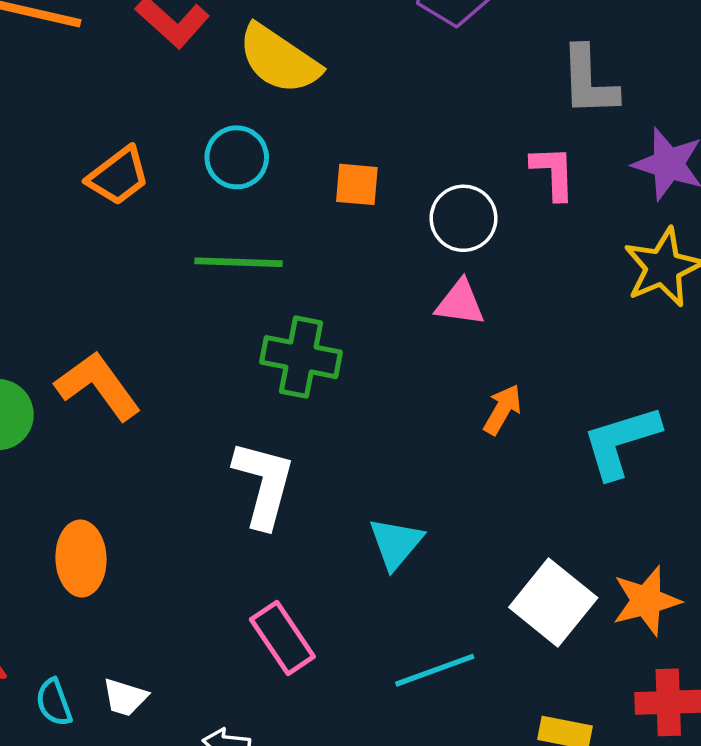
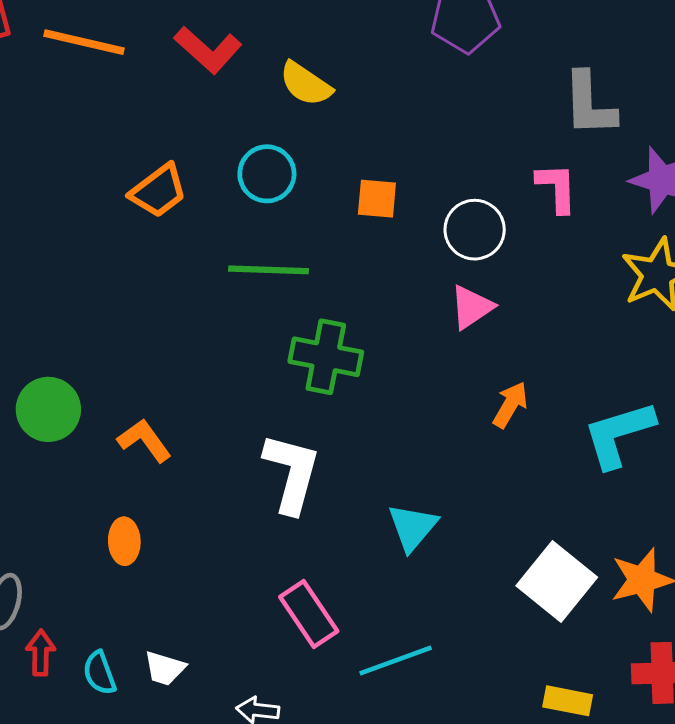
yellow semicircle: (279, 59) -> (306, 84), size x0.7
pink triangle: (460, 303) -> (471, 307), turned -42
orange L-shape: (98, 386) -> (144, 440), moved, size x0.7
orange ellipse: (81, 558) -> (124, 541), size x0.7
cyan line: (435, 670) -> (396, 661), moved

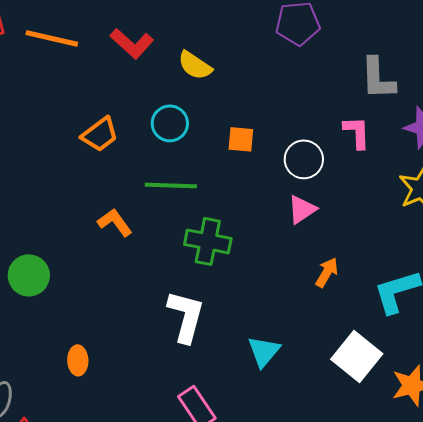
orange L-shape: (144, 440) -> (115, 222), moved
white square: (557, 581) -> (357, 356), moved

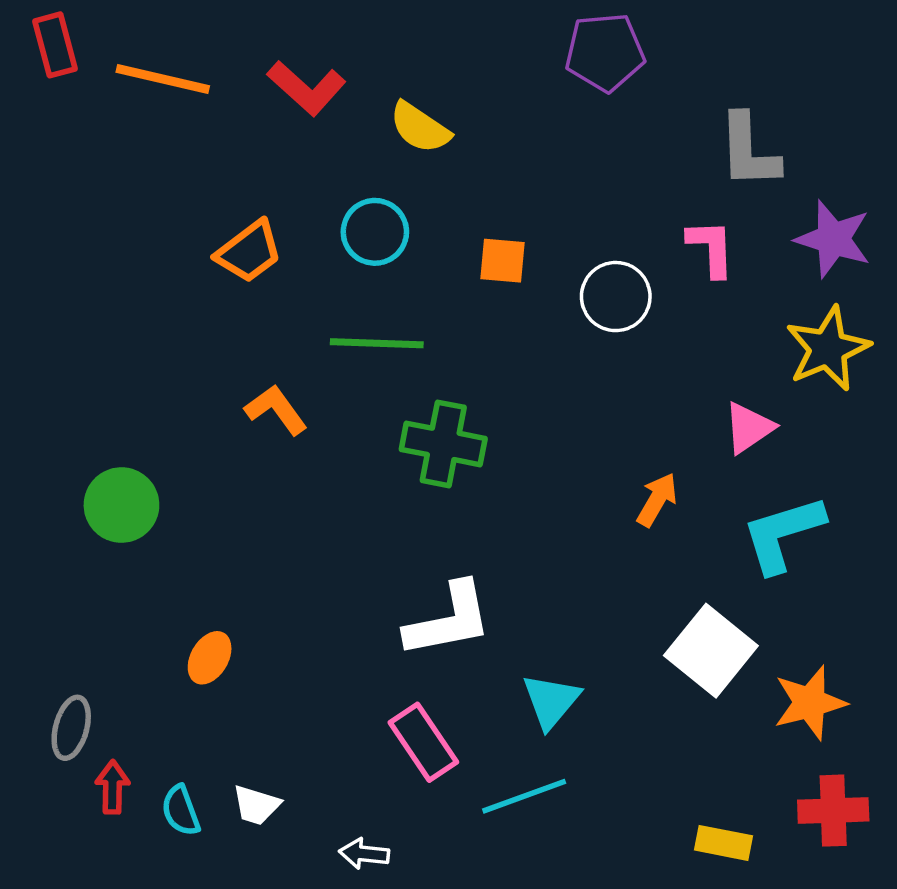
pink triangle: (302, 209) -> (749, 428), moved
white L-shape: (186, 316) -> (449, 620), moved, turned 64
cyan triangle: (264, 351) -> (551, 701), moved
orange ellipse: (78, 360) -> (210, 658), turned 32

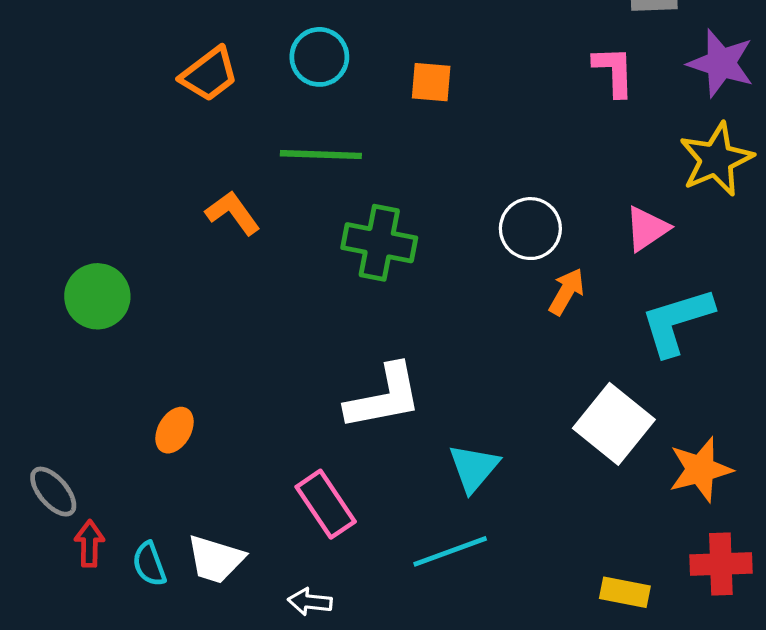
white circle: (616, 297) -> (530, 229), moved
gray ellipse: (71, 728) -> (53, 492), turned -56
pink rectangle: (423, 742) -> (326, 504), moved
white trapezoid: (256, 805) -> (215, 559), size x1.4

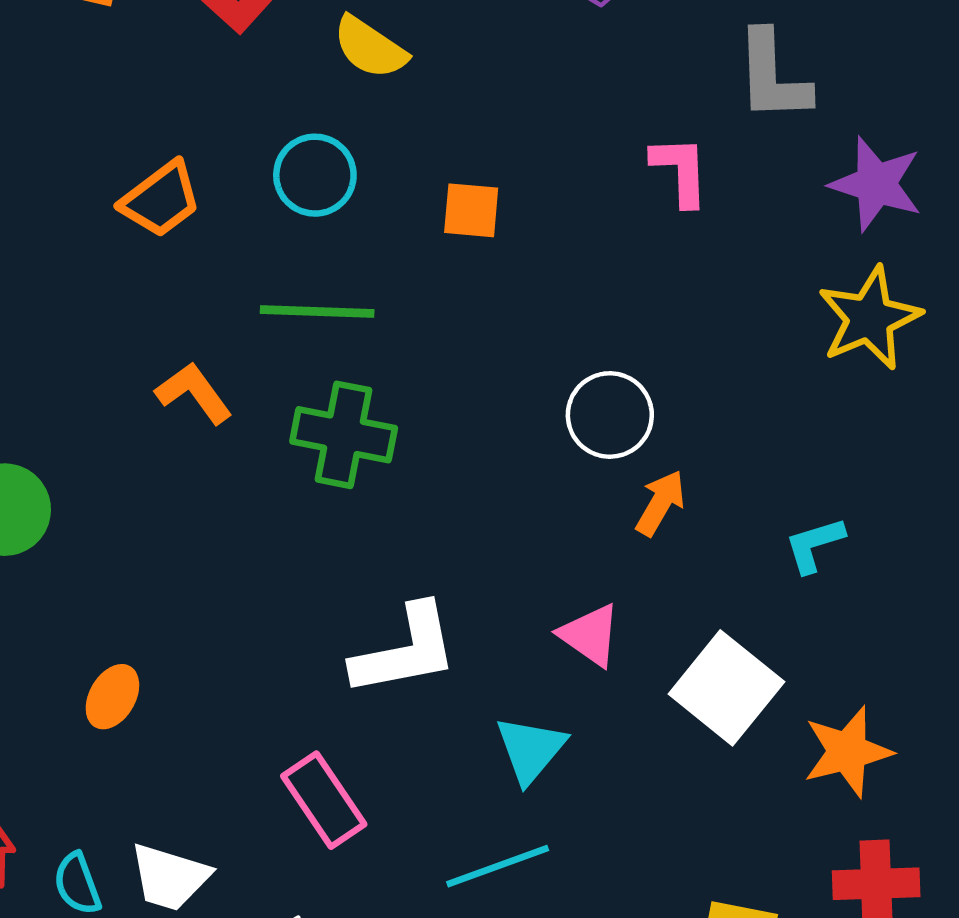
pink L-shape: (614, 71) -> (680, 171), moved
pink triangle: (647, 229) -> (590, 635), moved, turned -51
green cross: (379, 243) -> (344, 435), moved
cyan L-shape: (677, 321) -> (814, 545), size x0.6

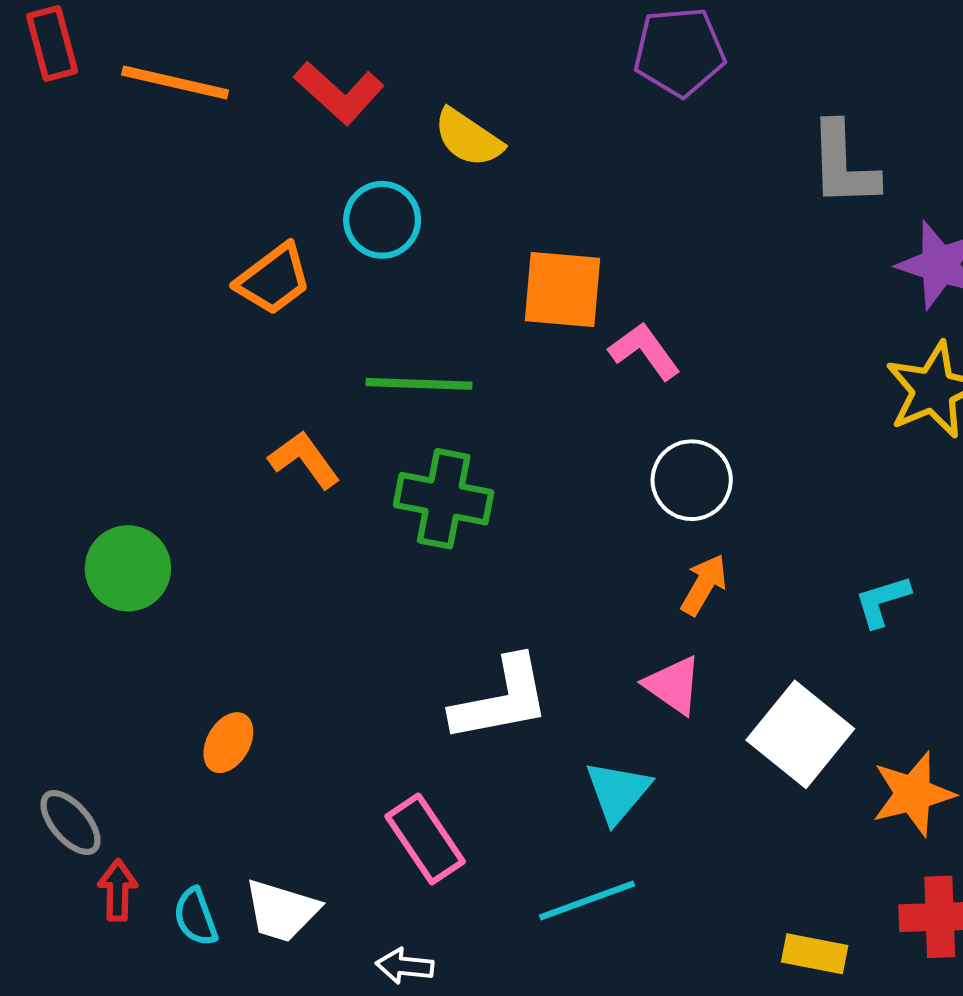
pink L-shape: (680, 171) -> (644, 351), moved, turned -34
cyan circle: (315, 175) -> (382, 220), moved
orange square: (471, 210) -> (562, 290), size x1.5
orange arrow: (660, 503) -> (704, 585), moved

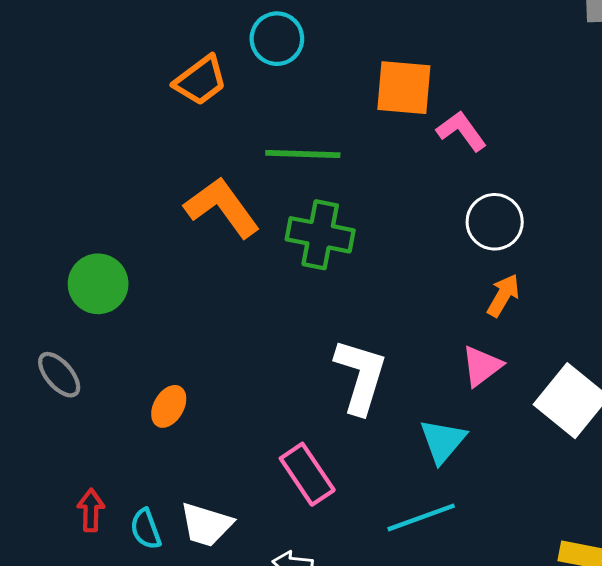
orange L-shape: (304, 460) -> (222, 207), size x1.5
pink triangle: (673, 685) -> (482, 366), turned 48
white L-shape: (501, 700) -> (361, 376), turned -62
gray ellipse: (70, 823) -> (59, 375), moved

